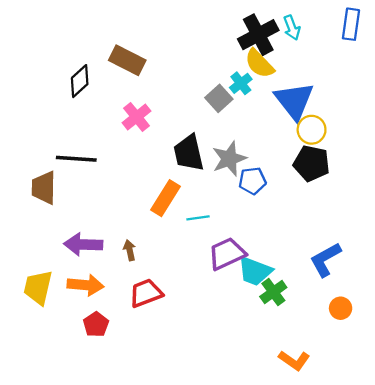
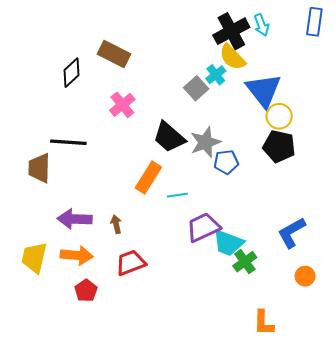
black trapezoid: (189, 153) -> (169, 137), turned -36
orange L-shape: (294, 360) -> (264, 323), turned 56

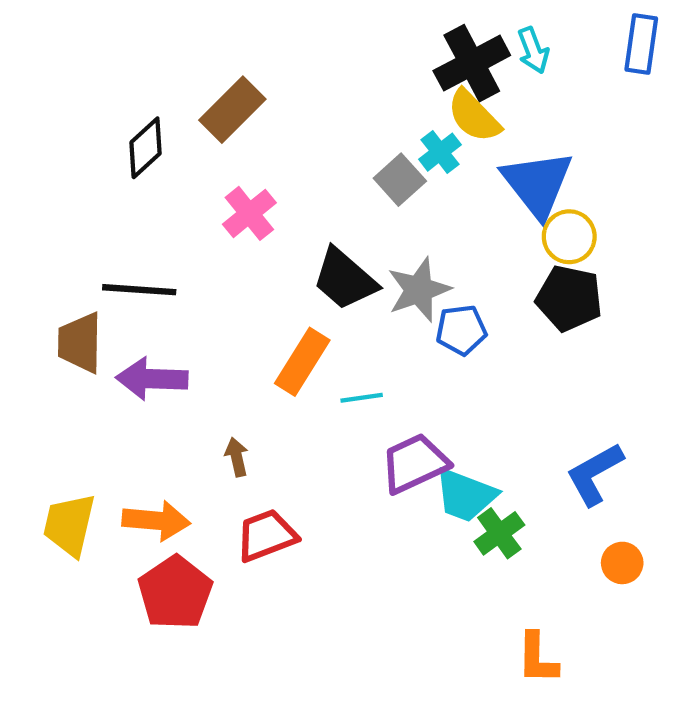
brown rectangle: (114, 54) -> (232, 110), turned -72
purple arrow: (75, 219) -> (152, 379), moved
red pentagon: (86, 291) -> (175, 593), size x1.6

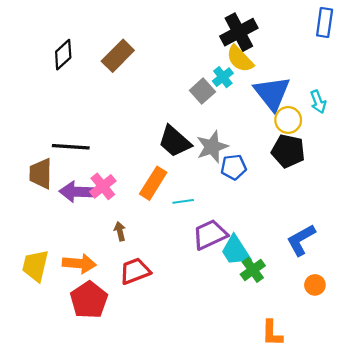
cyan arrow: (533, 50) -> (318, 102), moved
black diamond: (146, 148) -> (63, 55), moved
pink cross: (249, 213) -> (103, 186), moved
cyan trapezoid: (465, 495) -> (236, 251), turned 36

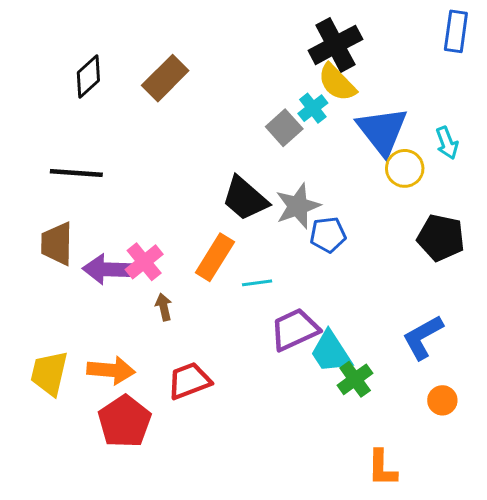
black line: (71, 147) -> (76, 173), moved
black pentagon: (288, 151) -> (441, 238), moved
brown arrow: (120, 231) -> (164, 307), moved

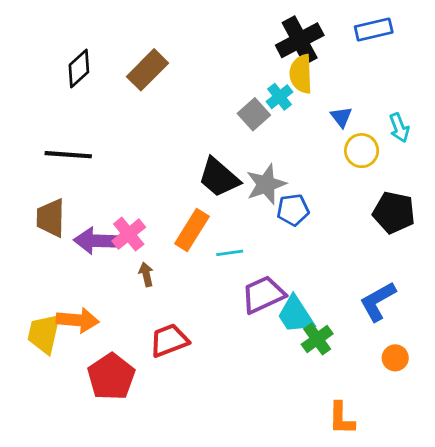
blue rectangle: (456, 31) -> (374, 29), moved, turned 69
yellow semicircle: (337, 83) -> (301, 74), turned 42
blue triangle: (382, 131) -> (341, 117), size x0.5
orange arrow: (111, 370) -> (78, 320), moved

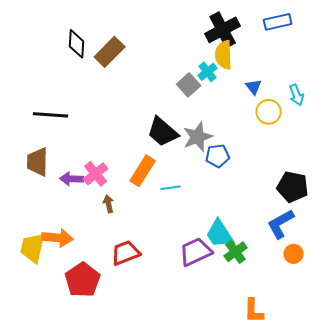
black diamond: (79, 68) -> (77, 44), moved, turned -44
black pentagon: (394, 213) -> (293, 187), moved
purple arrow: (96, 241) -> (72, 179), size x0.7
purple trapezoid: (263, 295) -> (196, 252), moved
orange circle: (395, 358) -> (294, 254), moved

